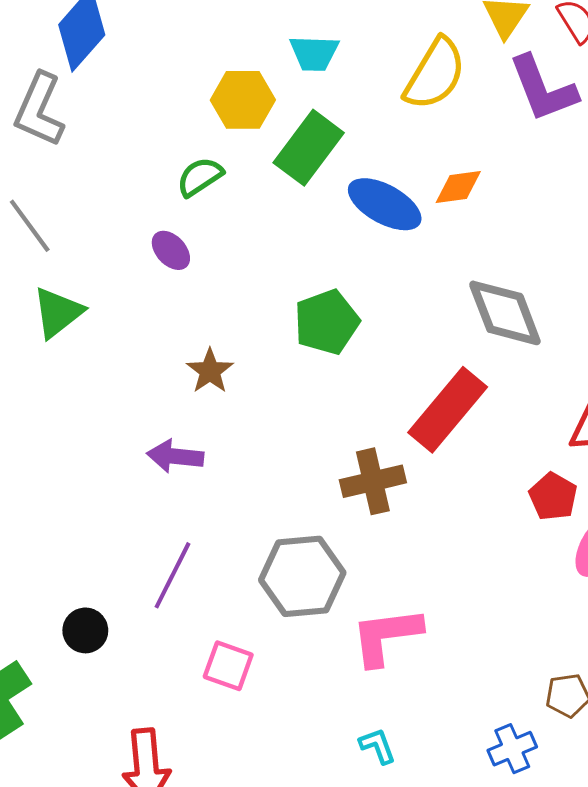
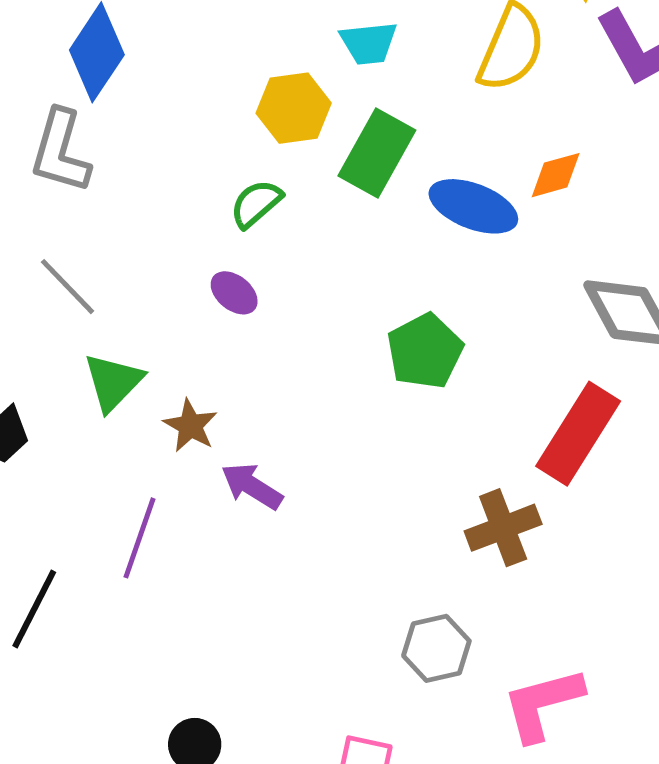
brown star: (210, 371) -> (190, 426), moved
purple arrow: (175, 456) -> (252, 486), moved, turned 34
purple line: (172, 575) -> (139, 538), moved
gray hexagon: (302, 576) -> (436, 648), size x0.7

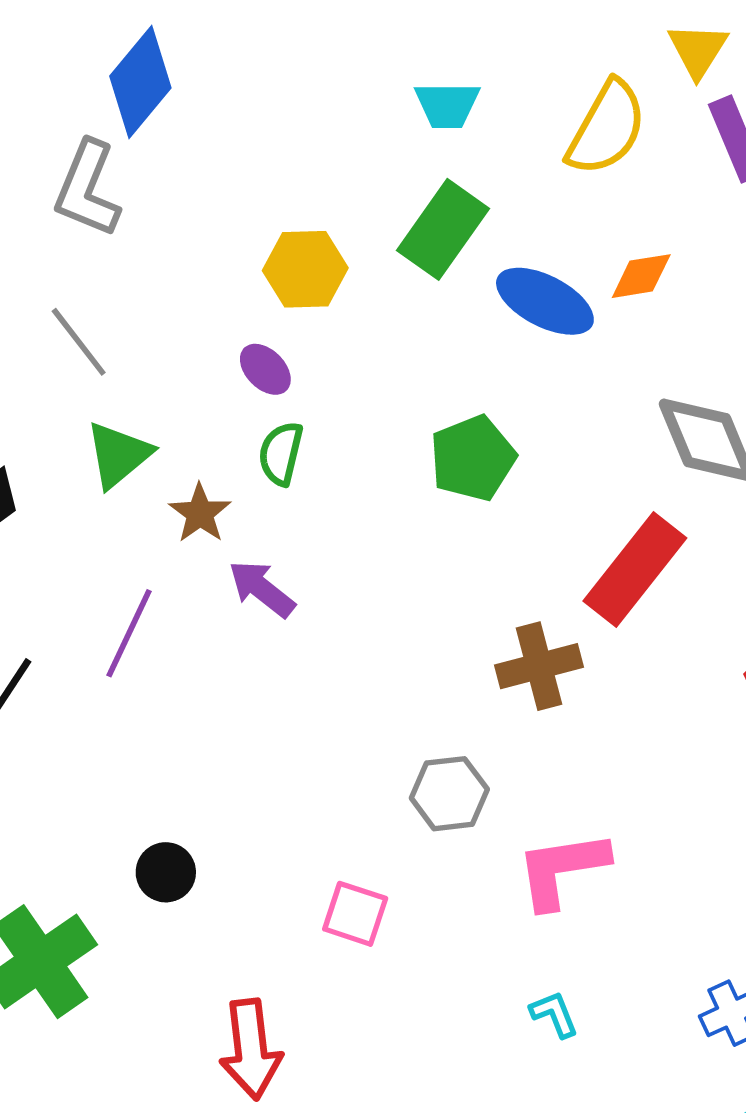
yellow hexagon: (294, 108) -> (305, 269), moved
green semicircle: (256, 204) -> (281, 453), moved, turned -42

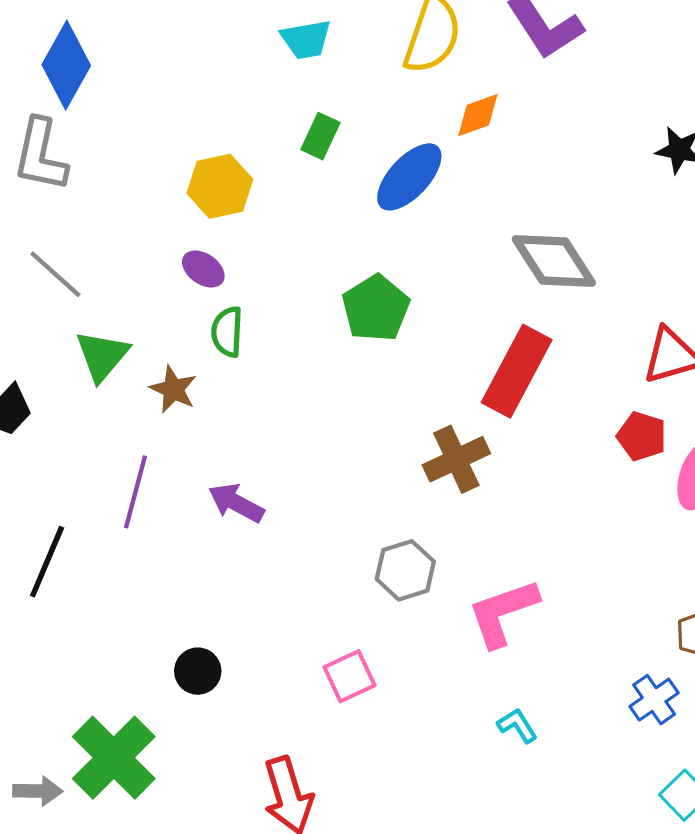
green rectangle: (443, 229) -> (320, 136), size x0.6
orange diamond: (641, 276) -> (478, 115), moved
blue ellipse: (545, 301) -> (409, 177), turned -64
purple arrow: (262, 589) -> (236, 503), moved
pink square: (355, 914) -> (350, 676), turned -33

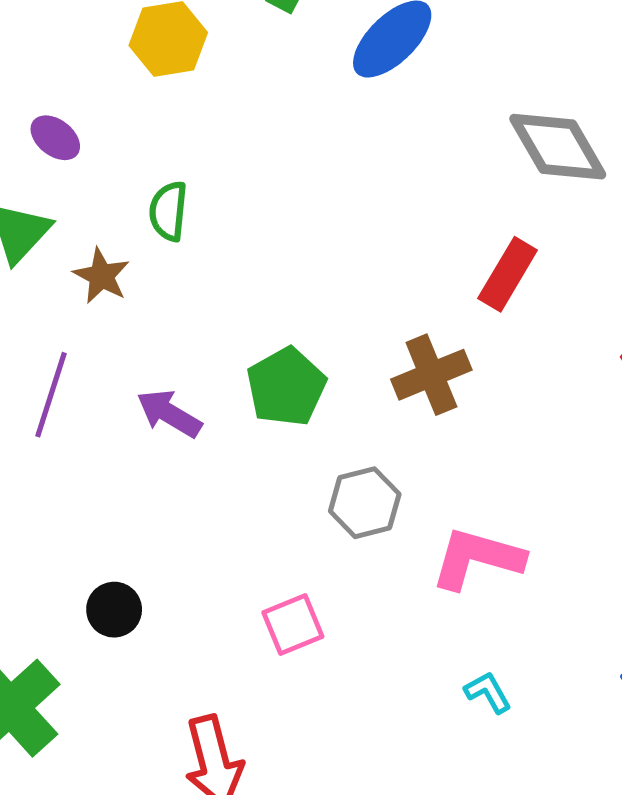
purple ellipse: (203, 269) -> (55, 138), moved
green pentagon: (376, 308) -> (286, 387), moved
red rectangle: (517, 371) -> (508, 274), size x0.7
pink L-shape: (503, 613) -> (477, 558), turned 32

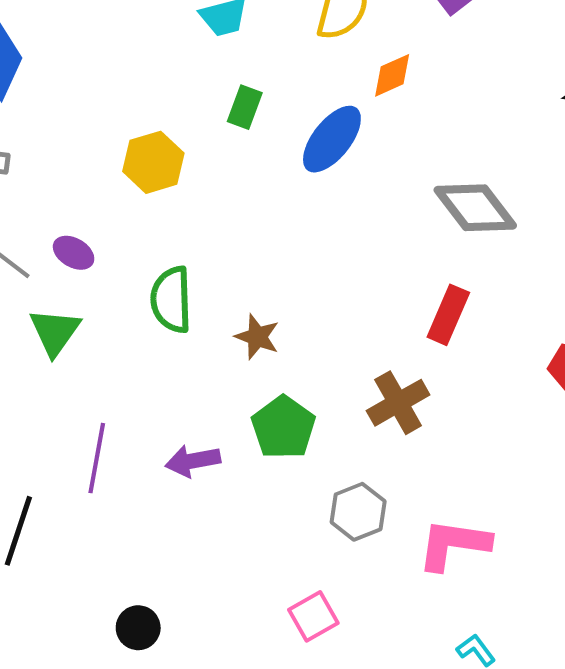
green semicircle: (168, 211) -> (171, 300), size x1.4
brown star: (101, 276) -> (257, 337), moved
purple arrow: (169, 414) -> (193, 461), turned -34
black circle: (114, 610) -> (138, 628), moved

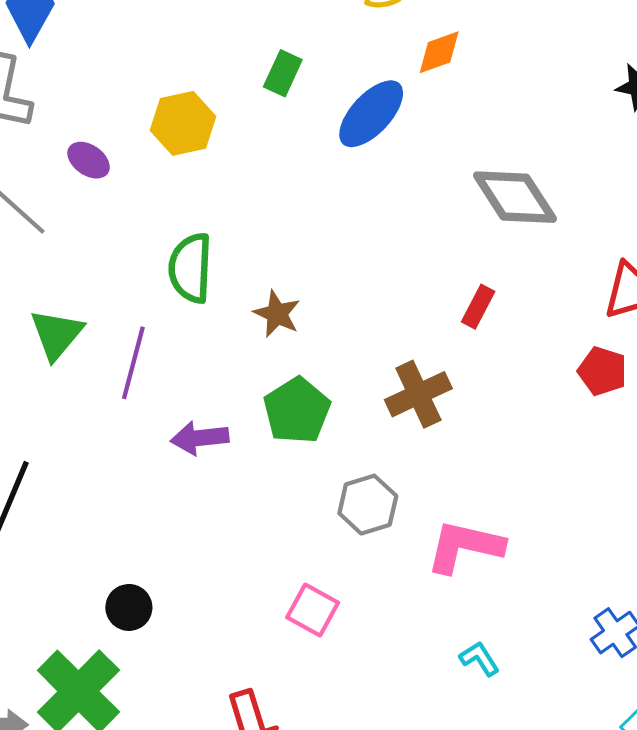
purple ellipse: (74, 253) -> (89, 160), moved
red rectangle: (448, 315) -> (478, 307), size x0.7
green triangle: (55, 332) -> (57, 334), moved
purple line: (97, 458) -> (133, 363), moved
pink square: (313, 616) -> (313, 610), turned -36

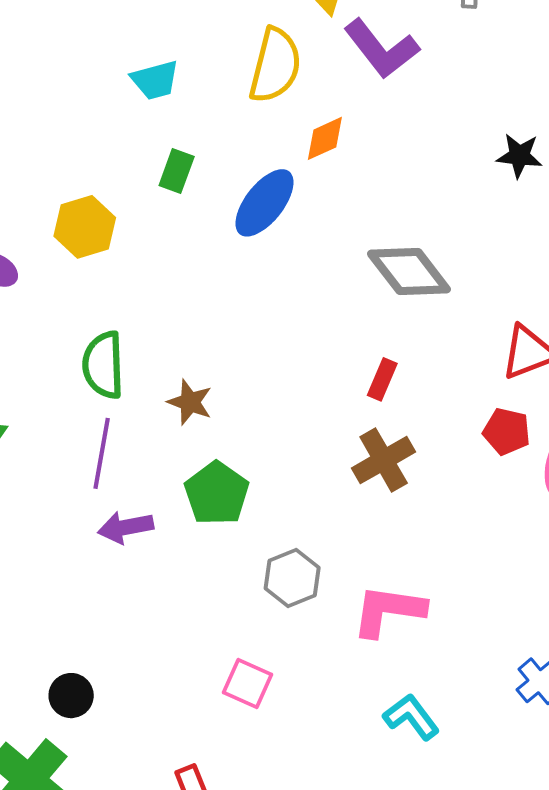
purple line: (133, 363) -> (102, 453), moved
brown cross: (418, 394) -> (384, 460), moved
cyan L-shape: (479, 659) -> (411, 717), size x1.4

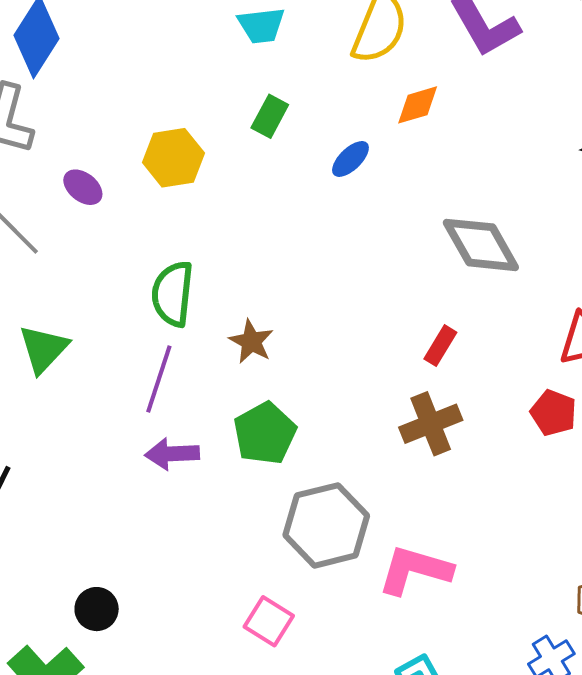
blue ellipse: (264, 203) -> (350, 159), size x0.6
gray hexagon: (292, 578) -> (326, 525), size x1.5

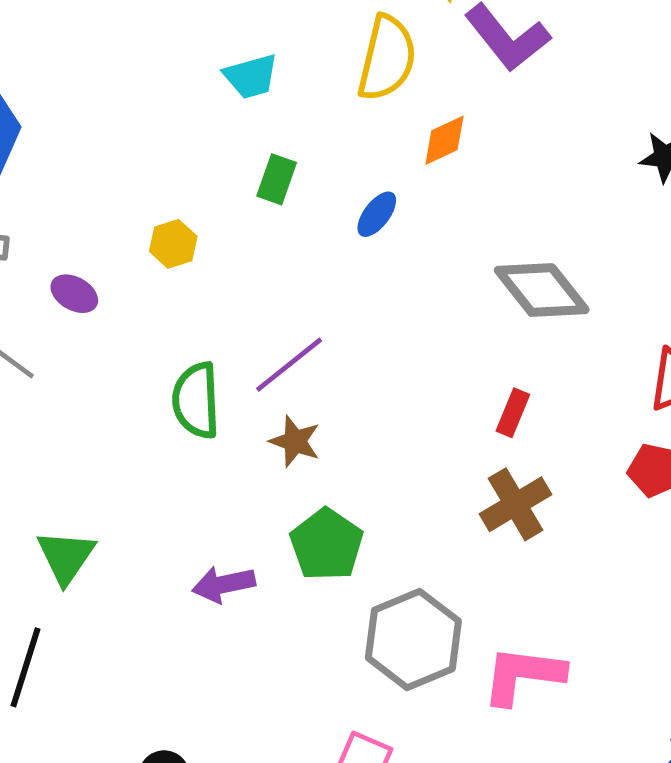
yellow hexagon: (173, 158) -> (173, 244), size x0.7
green triangle: (43, 349) -> (66, 557), moved
purple line: (159, 379) -> (289, 365), moved, turned 42

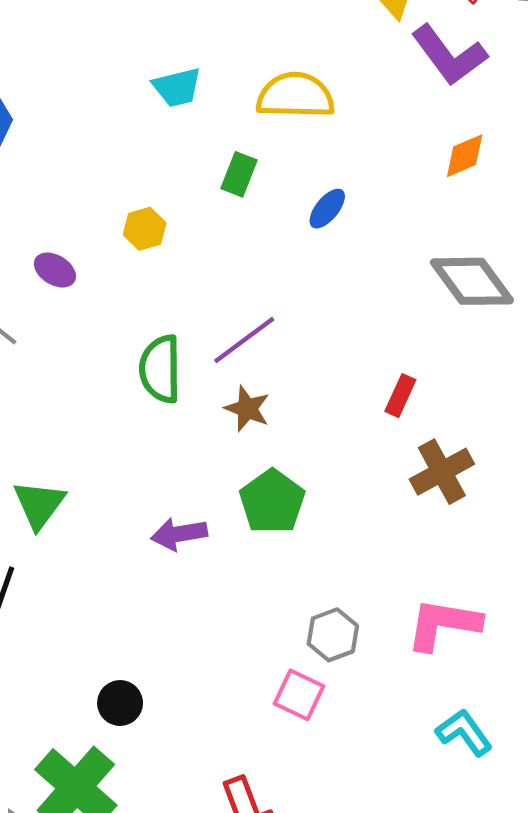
yellow semicircle: (387, 58) -> (295, 96), moved, turned -104
cyan trapezoid: (251, 76) -> (177, 87), moved
orange diamond: (444, 140) -> (465, 156), moved
red rectangle: (513, 413) -> (400, 396), moved
gray hexagon: (413, 639) -> (333, 635), moved, size x0.6

